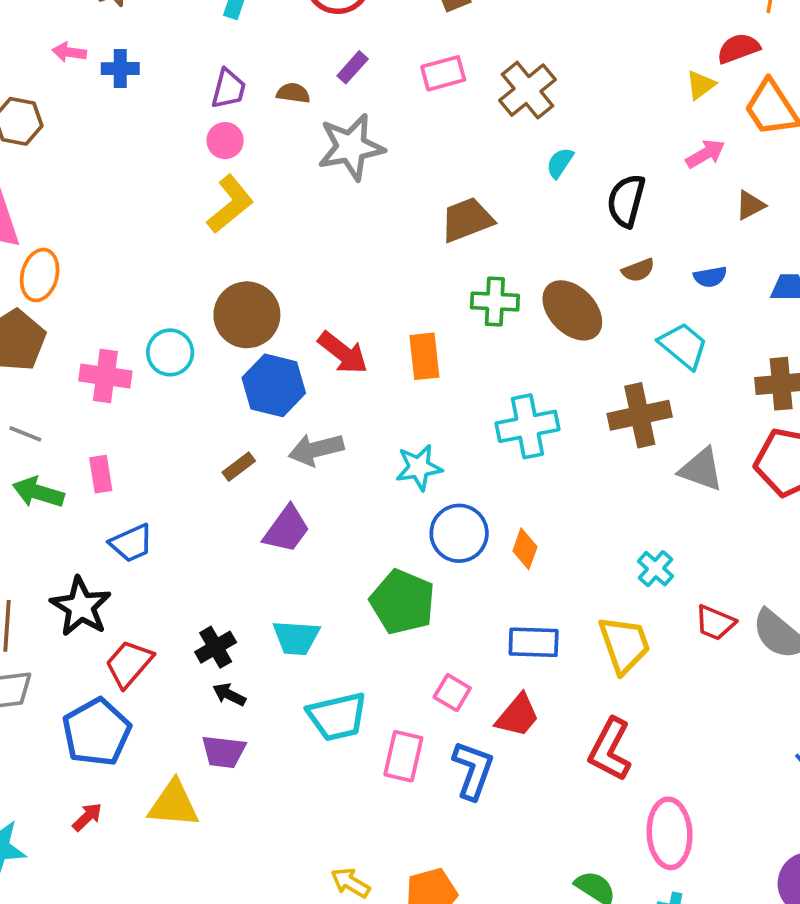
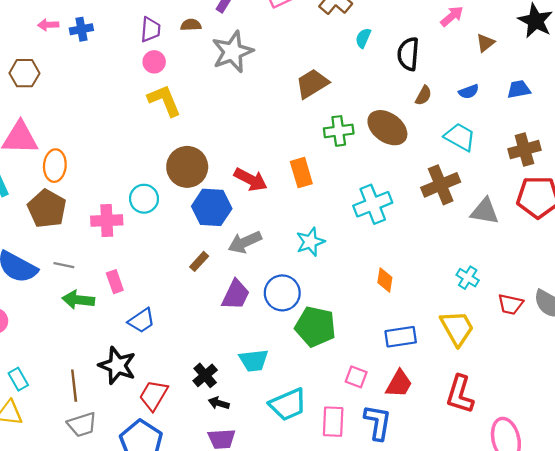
yellow L-shape: (230, 204) -> (164, 100), turned -63
brown semicircle: (638, 270) -> (424, 96), turned -30
blue circle: (459, 533) -> (282, 293), moved

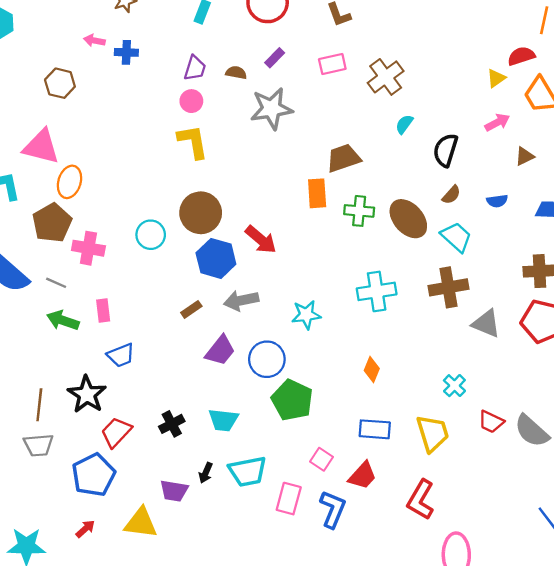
cyan trapezoid: (460, 137) -> (456, 237), moved
orange rectangle: (301, 173) -> (317, 193), moved
pink cross: (107, 220) -> (88, 248), moved
black arrow: (219, 403) -> (206, 473), moved, turned -96

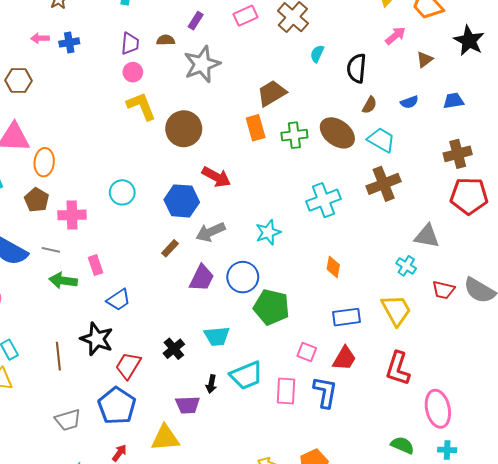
brown circle: (201, 213) -> (184, 129), moved
brown pentagon: (52, 223) -> (37, 200), size x0.7
gray triangle: (486, 324) -> (427, 236), moved
gray trapezoid: (39, 445) -> (68, 420), moved

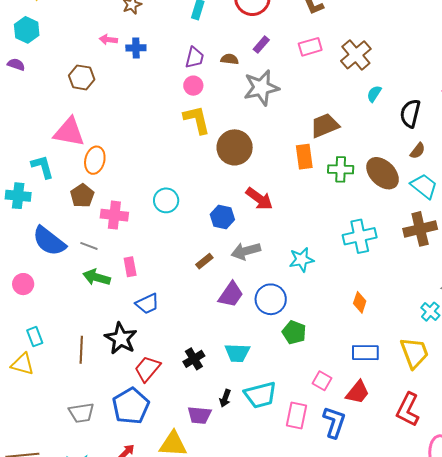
blue hexagon: (182, 201) -> (222, 217), size x0.7
green pentagon: (271, 307) -> (294, 332), size x0.7

